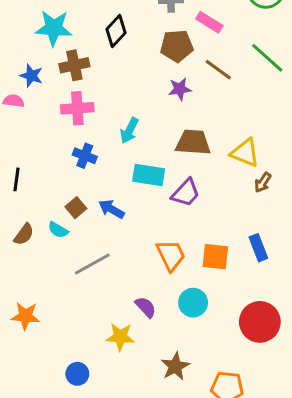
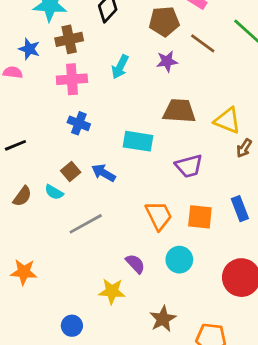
cyan arrow: (129, 130) -> (120, 67), moved
black line: (17, 179) -> (15, 145), turned 60
purple trapezoid: (186, 193) -> (189, 166), moved, turned 32

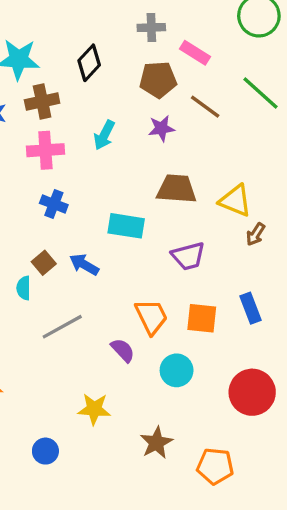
cyan semicircle: (54, 192) -> (24, 288), turned 60
purple semicircle: (135, 264) -> (123, 350), moved

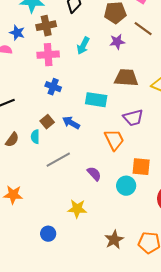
orange trapezoid: (151, 317) -> (114, 140), moved
orange square: (202, 318) -> (141, 167), moved
brown star: (156, 443) -> (114, 240), moved

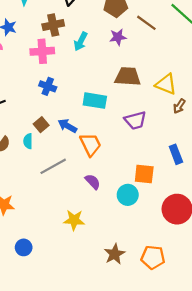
brown cross: (46, 26) -> (53, 25), moved
orange trapezoid: (114, 140) -> (90, 144), moved
blue circle: (48, 234) -> (24, 247), moved

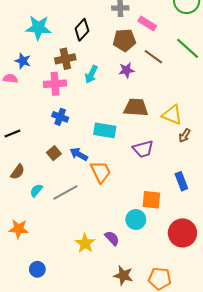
cyan semicircle: (28, 141) -> (36, 190), moved, turned 40
purple semicircle: (93, 182) -> (112, 238), moved
yellow star: (74, 220) -> (85, 243), turned 30
brown star: (115, 254) -> (123, 275), turned -30

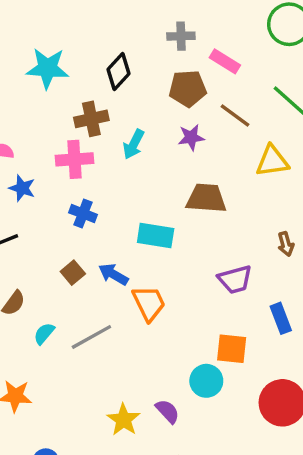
blue star: (23, 61) -> (22, 188), moved
yellow triangle: (172, 115) -> (272, 161), moved, turned -30
brown arrow: (185, 136) -> (286, 244), turned -48
purple trapezoid: (143, 149) -> (235, 279), moved

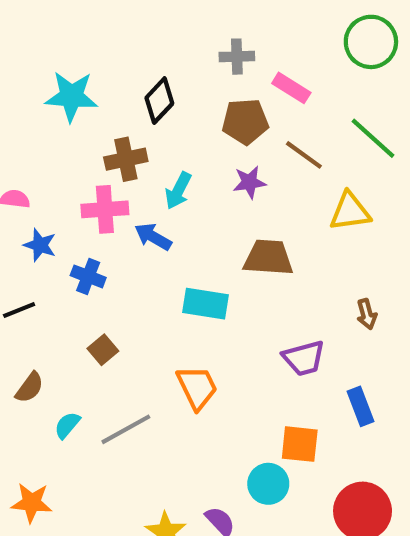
blue cross: (83, 214) -> (88, 276), moved
blue arrow: (113, 274) -> (153, 237), moved

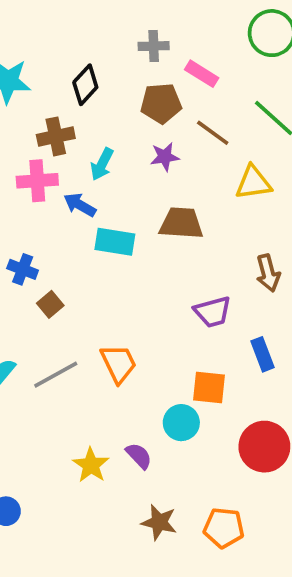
blue cross: (88, 276) -> (23, 269), moved
cyan rectangle: (205, 304) -> (115, 242), moved
brown arrow: (367, 314) -> (268, 273), size x1.4
brown square: (103, 350) -> (50, 304), moved
orange trapezoid: (197, 387) -> (119, 364), moved

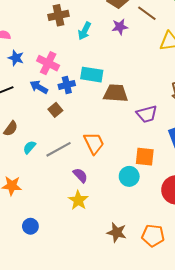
pink cross: (37, 181) -> (48, 63), moved, turned 30
blue arrow: (80, 205) -> (39, 87), moved
brown trapezoid: (181, 223) -> (116, 93), moved
blue cross: (23, 269) -> (67, 85), moved, turned -35
purple semicircle: (139, 456) -> (80, 175), moved

